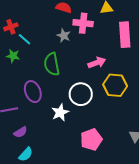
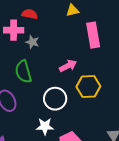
pink cross: (83, 23) -> (14, 30), moved
white star: (60, 112) -> (45, 126), moved, turned 30

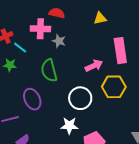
yellow triangle: (72, 10) -> (100, 18), moved
pink rectangle: (93, 35) -> (120, 51), moved

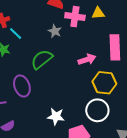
pink cross: (40, 29) -> (75, 17), moved
green semicircle: (49, 70) -> (42, 59), turned 60
white circle: (80, 98) -> (97, 110), moved

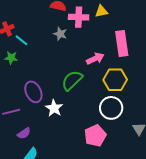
green semicircle: (42, 59) -> (72, 80), moved
white star: (56, 116) -> (54, 108), moved, turned 30

